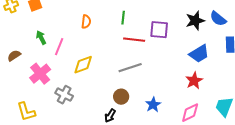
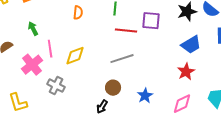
pink line: (59, 47) -> (50, 49), moved, turned -30

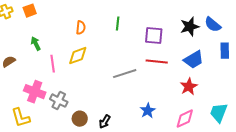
red line: (126, 31) -> (157, 62), moved
yellow diamond: (75, 56) -> (78, 56), moved
pink cross: (32, 65) -> (35, 92), moved, turned -30
brown circle: (113, 88) -> (80, 119), moved

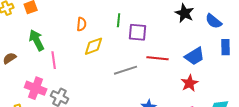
black star: (190, 27) -> (185, 13), moved, turned -30
purple square: (154, 36) -> (138, 32), moved
green arrow: (36, 44) -> (37, 40), size x1.5
yellow diamond: (78, 56) -> (94, 46), moved

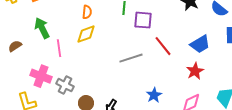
yellow diamond: (94, 46) -> (86, 34), moved
red line: (158, 58) -> (163, 46), turned 45

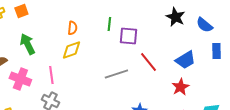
pink line: (59, 48) -> (51, 75), moved
pink cross: (41, 76) -> (20, 79), moved

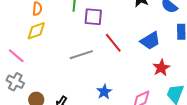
pink line: (51, 75) -> (16, 56), turned -42
red star: (180, 87) -> (161, 68), moved

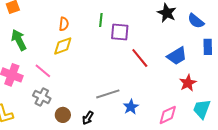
gray line: (81, 55) -> (108, 94), moved

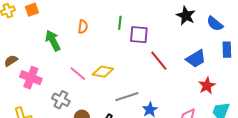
green arrow: (19, 40) -> (53, 41), moved
yellow diamond: (63, 46) -> (103, 72), moved, turned 30
pink line: (43, 71) -> (78, 74), moved

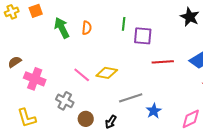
green arrow: (53, 41) -> (62, 28), moved
red line: (159, 61) -> (163, 62), turned -55

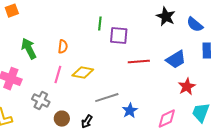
green arrow: (62, 28) -> (29, 49), moved
orange semicircle: (87, 28) -> (63, 47), moved
pink line: (82, 75) -> (58, 75), turned 66

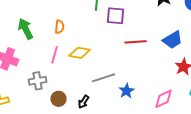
gray cross: (41, 101) -> (38, 81), turned -36

